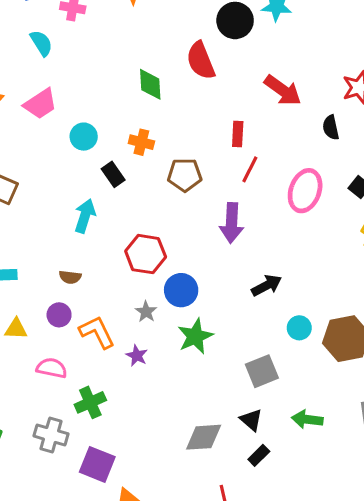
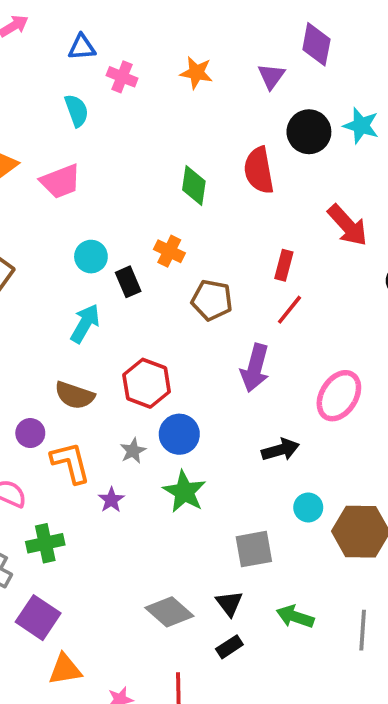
cyan circle: (84, 137) -> (91, 257), moved
pink ellipse: (305, 191) -> (339, 396), moved
brown semicircle: (70, 277) -> (75, 395), moved, size x1.5
green star: (195, 336) -> (184, 492), turned -30
gray diamond: (204, 437) -> (169, 612), turned 33

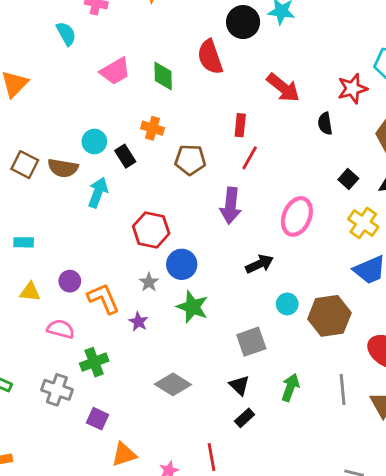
pink trapezoid: (61, 181) -> (115, 71), moved
brown semicircle: (75, 395) -> (63, 168), moved
gray diamond: (169, 612) -> (173, 384), moved
green arrow: (295, 617) -> (290, 387), turned 100
purple square: (38, 618) -> (98, 419), size x0.7

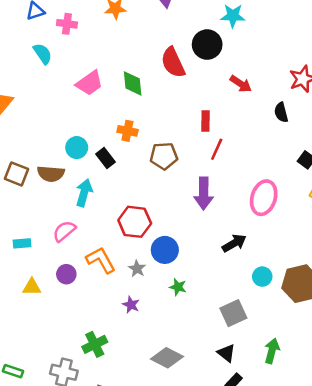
black circle: (243, 22) -> (207, 45), moved
red arrow: (283, 88) -> (241, 84), size x0.7
orange L-shape: (103, 299) -> (101, 260), moved
green star: (192, 307) -> (178, 287), size x0.6
pink semicircle: (61, 329) -> (64, 231), moved, turned -50

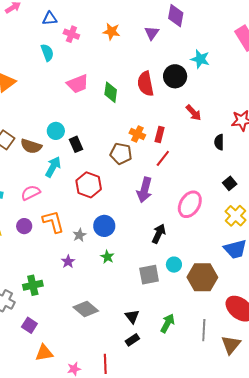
orange cross: (127, 131) -> (137, 134), moved
red hexagon: (135, 222) -> (89, 185), moved
black arrow: (234, 243) -> (159, 234), turned -48
gray square: (233, 313) -> (149, 275), moved

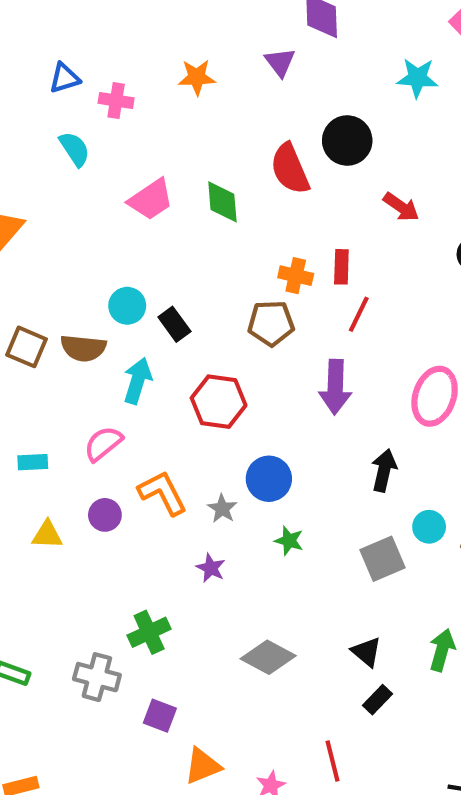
cyan star: (200, 59) -> (417, 78), moved

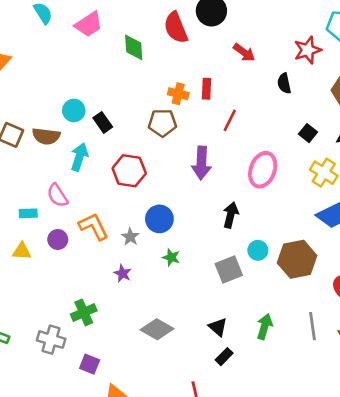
pink trapezoid: (151, 199) -> (89, 24), moved
red line: (359, 314) -> (230, 120), moved
pink semicircle: (103, 444) -> (57, 195), turned -85
cyan rectangle: (33, 462) -> (28, 213), moved

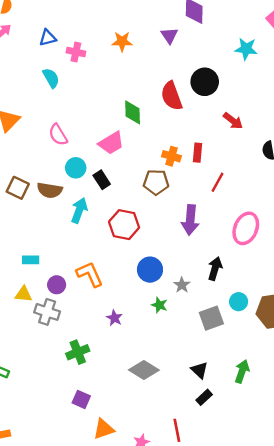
pink trapezoid: (89, 24) -> (111, 143), moved
pink semicircle: (57, 195) -> (58, 135), moved
gray star: (130, 237) -> (182, 285), moved
gray cross: (51, 340) -> (47, 312), moved

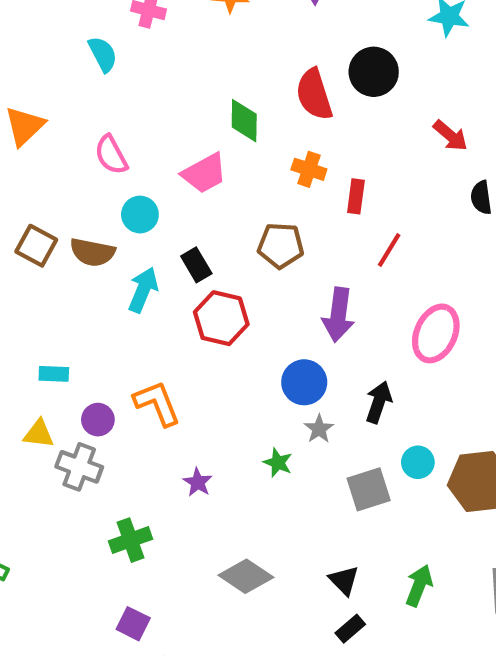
red arrow: (233, 121) -> (450, 136), moved
orange cross: (171, 156) -> (309, 169), moved
black rectangle: (102, 180) -> (196, 265), moved
blue circle: (150, 270) -> (304, 382), moved

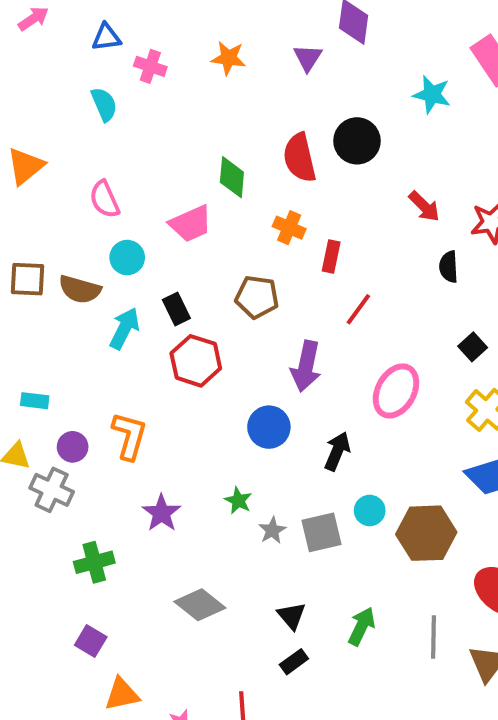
brown square: (36, 246) -> (28, 279), turned -30
orange L-shape: (157, 403) -> (129, 436), turned 33
gray star: (319, 429) -> (272, 530), moved
purple star: (198, 482) -> (162, 513), size x1.4

